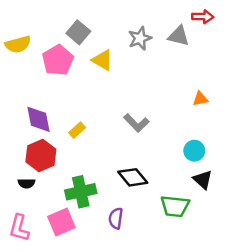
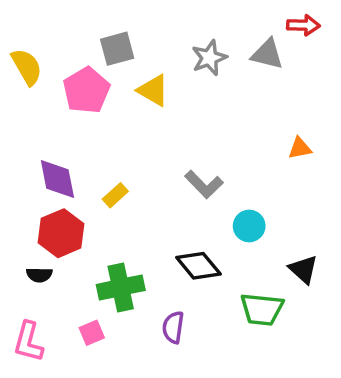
gray square: (78, 32) -> (117, 49), turned 35
yellow semicircle: (18, 44) -> (27, 67), turned -105
cyan circle: (194, 151) -> (249, 226), moved
pink square: (61, 222) -> (92, 333), size x0.6

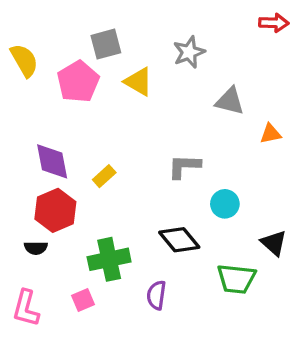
gray triangle: (267, 54) -> (230, 101), moved
gray L-shape: (204, 184) -> (184, 166), turned 136

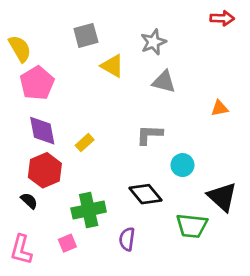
pink pentagon: (78, 82) -> (37, 83), moved
gray triangle: (230, 101) -> (164, 82), moved
black triangle: (274, 243) -> (222, 197), size x1.4
black semicircle: (36, 248) -> (29, 201), turned -138

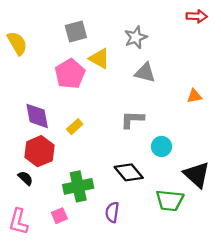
pink pentagon: (37, 83) -> (70, 74), moved

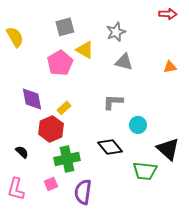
orange triangle: (194, 96) -> (170, 67), moved
red hexagon: (39, 151) -> (51, 129), moved
purple semicircle: (112, 212) -> (83, 192), moved, size x1.4

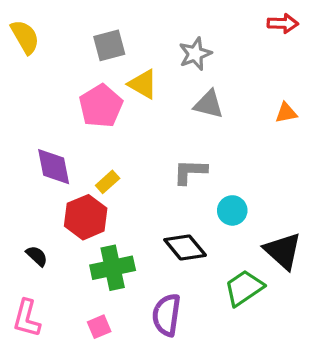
yellow semicircle: (15, 37) -> (25, 37), moved
green trapezoid: (145, 171) -> (244, 288), turned 140
pink square: (51, 184) -> (99, 327), moved
purple semicircle: (83, 192) -> (167, 315), moved

